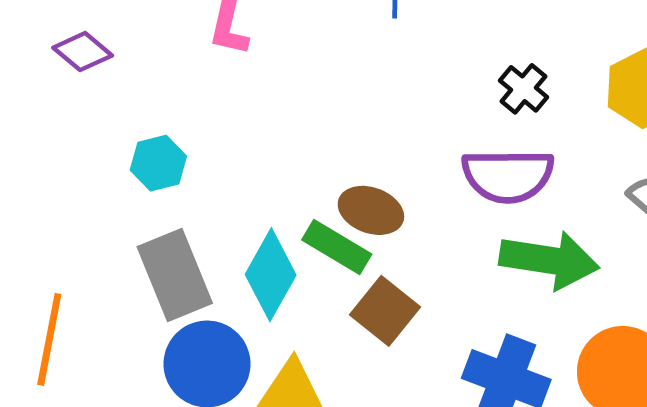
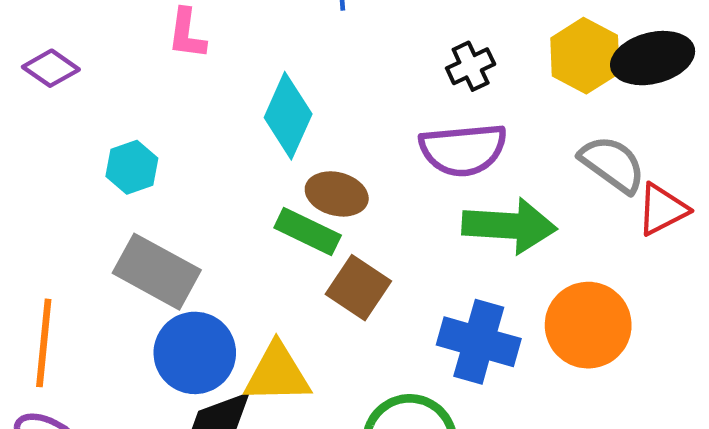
black cross: (523, 89) -> (471, 66), turned 30
gray rectangle: (175, 275) -> (157, 272), turned -34
cyan diamond: (271, 275) -> (288, 116), moved

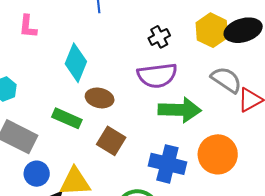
green rectangle: (308, 231) -> (67, 118), moved
blue circle: (195, 353) -> (37, 174), size x0.7

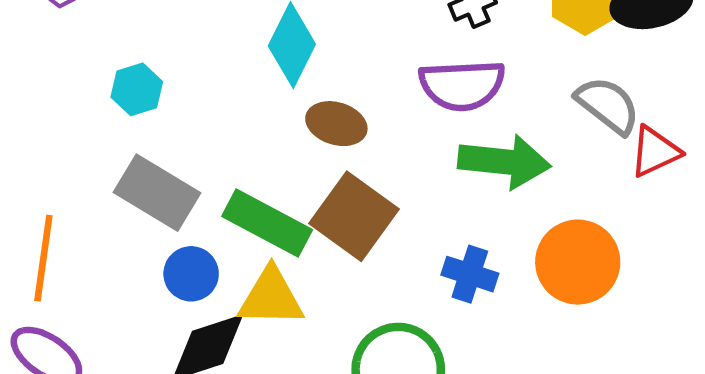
green rectangle: (67, 118) -> (267, 223), moved, size x1.4
brown square: (111, 141) -> (354, 216), size x1.4
blue cross: (167, 164) -> (470, 274), size x0.7

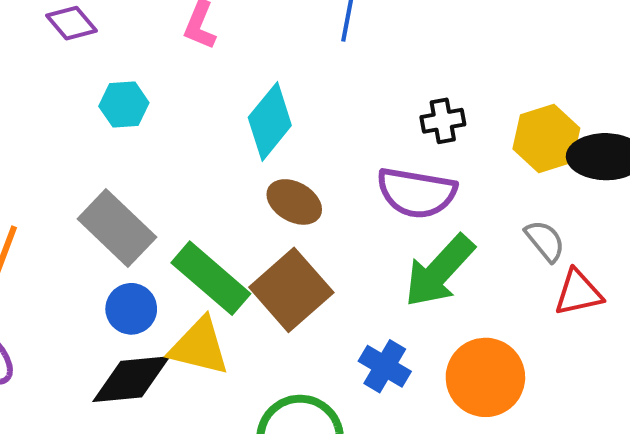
cyan hexagon: (137, 89) -> (124, 105), moved
gray semicircle: (608, 105) -> (545, 241), size x0.7
green arrow: (504, 162) -> (439, 271), turned 114

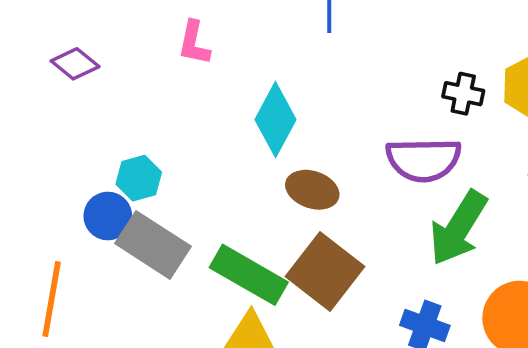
cyan hexagon: (124, 105) -> (139, 178), moved
black cross: (443, 121) -> (463, 94), moved, turned 33
blue circle: (131, 309) -> (108, 216), moved

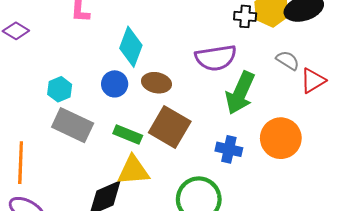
black cross: (463, 94) -> (245, 16), moved
blue circle: (108, 216) -> (115, 84), moved
green rectangle: (249, 275) -> (128, 135), size x0.7

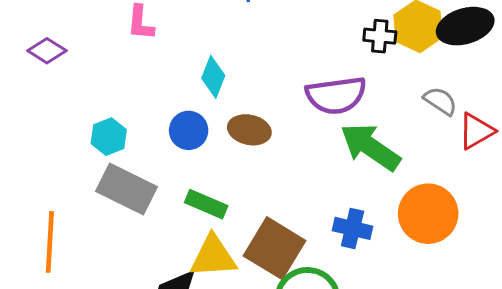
cyan diamond: (131, 47) -> (213, 77), size x0.7
green arrow: (240, 93) -> (370, 147), turned 99
brown square: (170, 127) -> (275, 248), moved

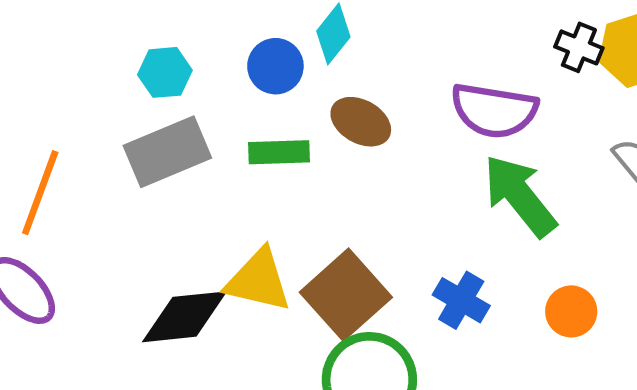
blue circle: (189, 130) -> (275, 66), moved
gray rectangle: (127, 189) -> (167, 152), turned -66
green rectangle: (206, 204) -> (279, 152), moved, turned -42
orange circle: (428, 214) -> (571, 311), size x0.6

